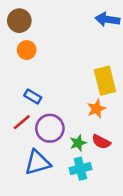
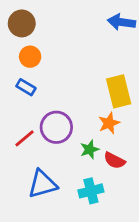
blue rectangle: (33, 96) -> (26, 87), moved
purple circle: (50, 128) -> (56, 127), moved
green star: (78, 143) -> (90, 149), moved

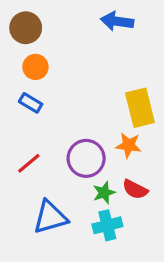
blue arrow: (121, 22) -> (117, 21), moved
orange star: (109, 123) -> (129, 145), turned 30
purple circle: (56, 127) -> (86, 158), moved
green star: (90, 149) -> (104, 193), moved

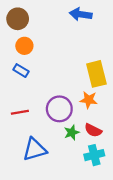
red line: (29, 163) -> (20, 112), turned 30
cyan cross: (107, 225) -> (94, 155), moved

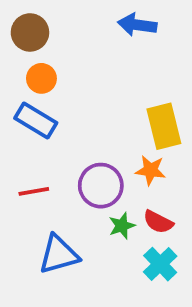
blue rectangle: (21, 71) -> (36, 121), size x1.5
cyan cross: (94, 155) -> (160, 264), turned -30

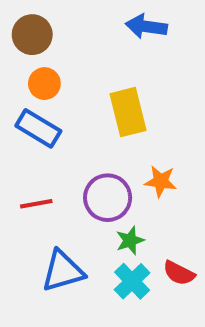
yellow rectangle: (164, 126) -> (128, 112), moved
red semicircle: (158, 222) -> (179, 273), moved
cyan cross: (160, 264) -> (132, 281), moved

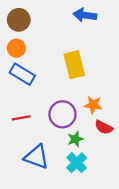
orange circle: (44, 84) -> (16, 48), moved
blue triangle: (63, 271) -> (36, 157), turned 36
red semicircle: (179, 273) -> (104, 127), moved

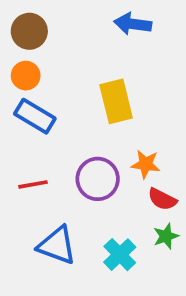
green star: (75, 139) -> (166, 236), moved

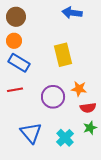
red line: (33, 184) -> (15, 90), moved
red semicircle: (162, 199) -> (88, 108), turned -35
blue triangle: (57, 245) -> (31, 133), turned 30

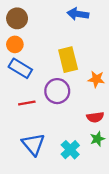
orange star: (79, 89) -> (96, 79), moved
red line: (15, 90) -> (27, 103), moved
purple circle: (53, 97) -> (57, 91), moved

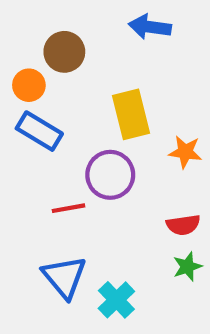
brown circle: (17, 18) -> (64, 52), moved
red line: (27, 103) -> (69, 208), moved
cyan cross: (70, 150) -> (116, 300), moved

